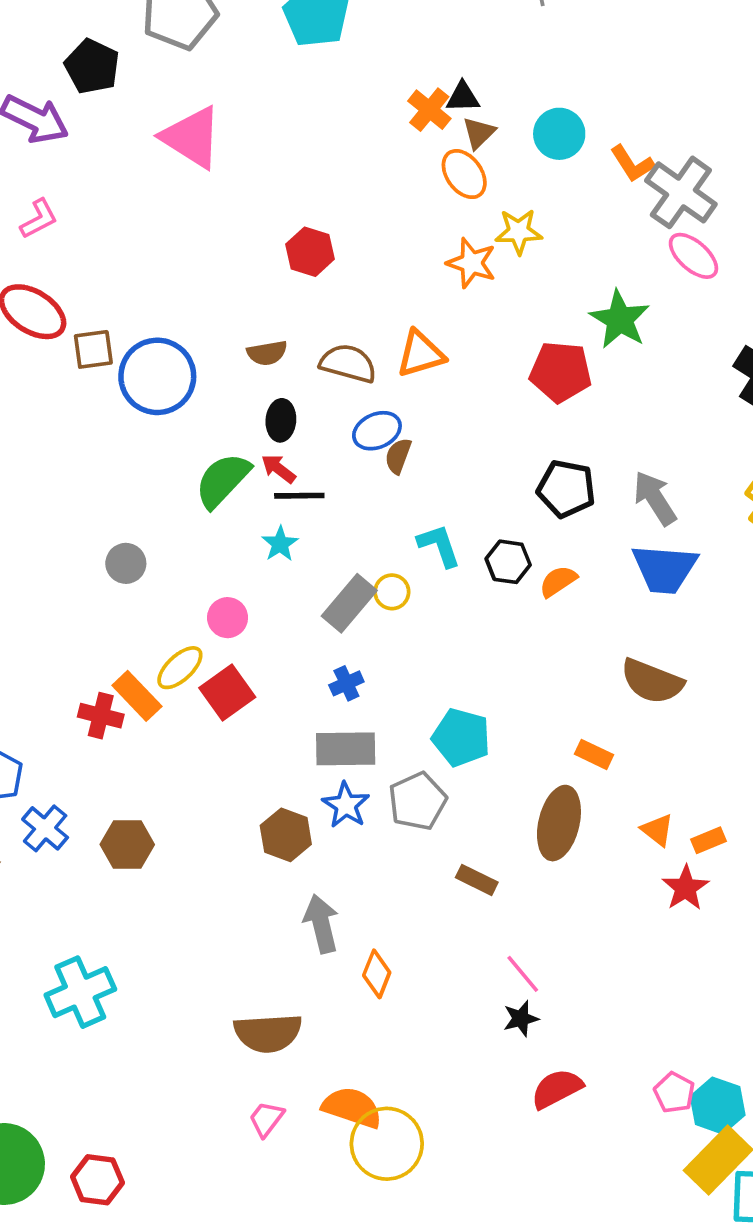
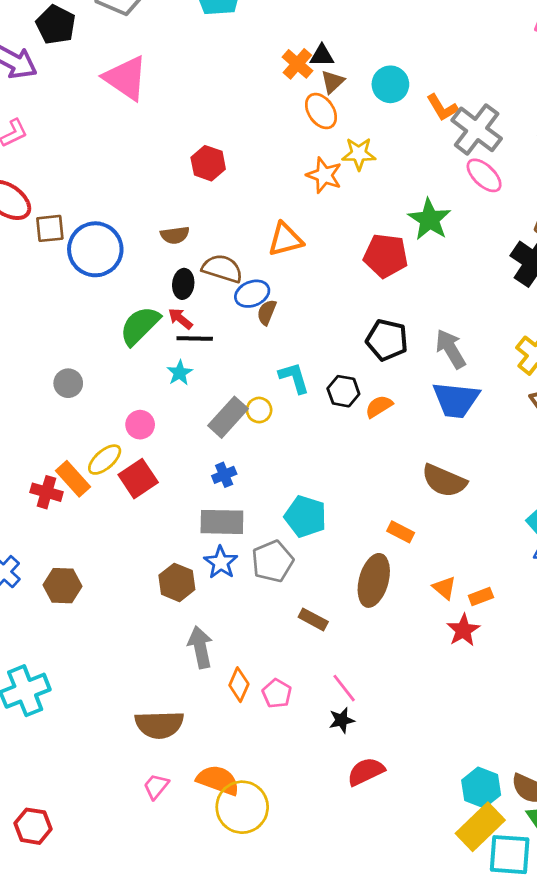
brown semicircle: (348, 363) -> (222, 269), moved
pink pentagon: (674, 1093) -> (277, 693), moved

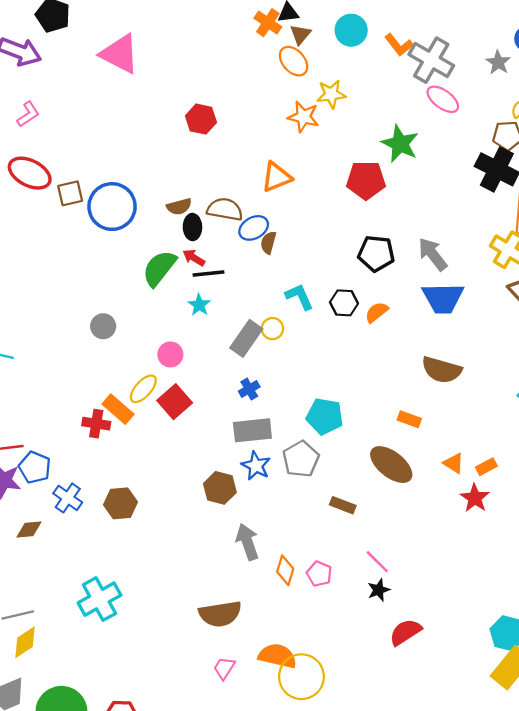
brown semicircle: (175, 235) -> (179, 207), moved
brown ellipse: (374, 580) -> (391, 465), turned -60

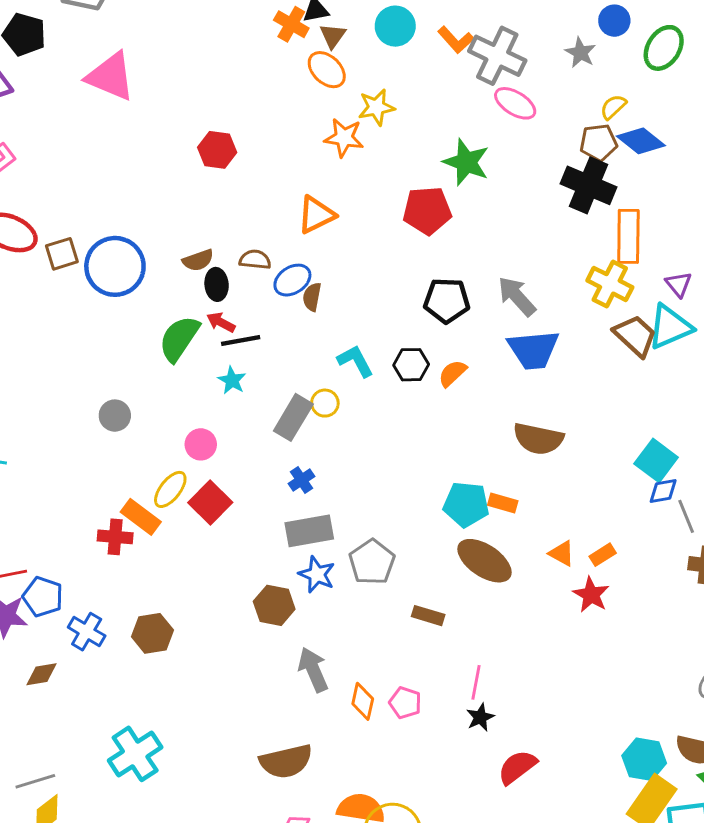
brown semicircle: (225, 209) -> (255, 260), size x0.7
cyan pentagon: (325, 416) -> (466, 504), moved
pink line: (377, 562) -> (476, 682), turned 60

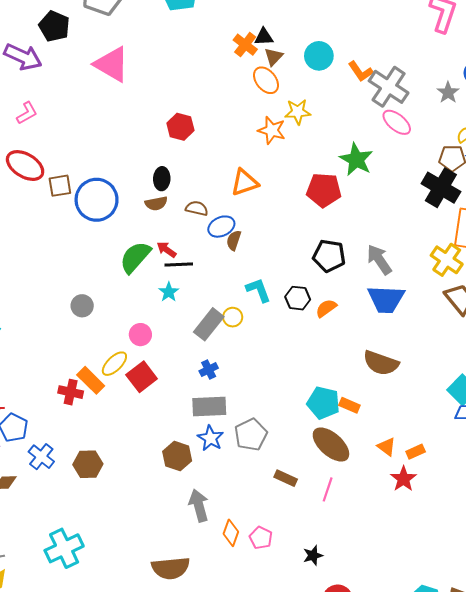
black ellipse: (217, 284) -> (162, 179), moved
pink line: (476, 682) -> (328, 489), moved

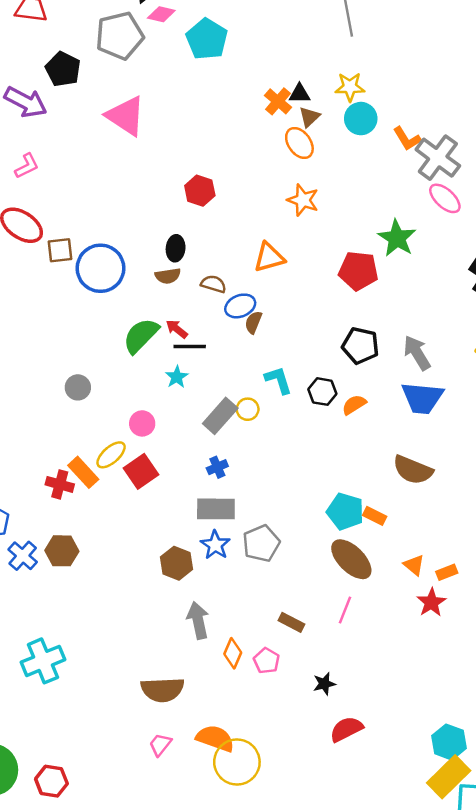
yellow star: (298, 112) -> (350, 87), moved
brown hexagon: (88, 464) -> (62, 551), moved
brown rectangle: (286, 478) -> (291, 622), moved

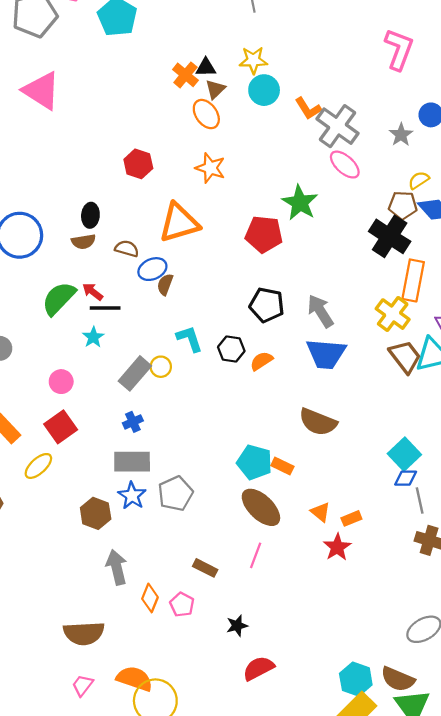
red hexagon: (200, 191) -> (138, 164), moved
orange triangle: (269, 257) -> (179, 223), size x1.4
yellow ellipse: (111, 455) -> (38, 466), moved

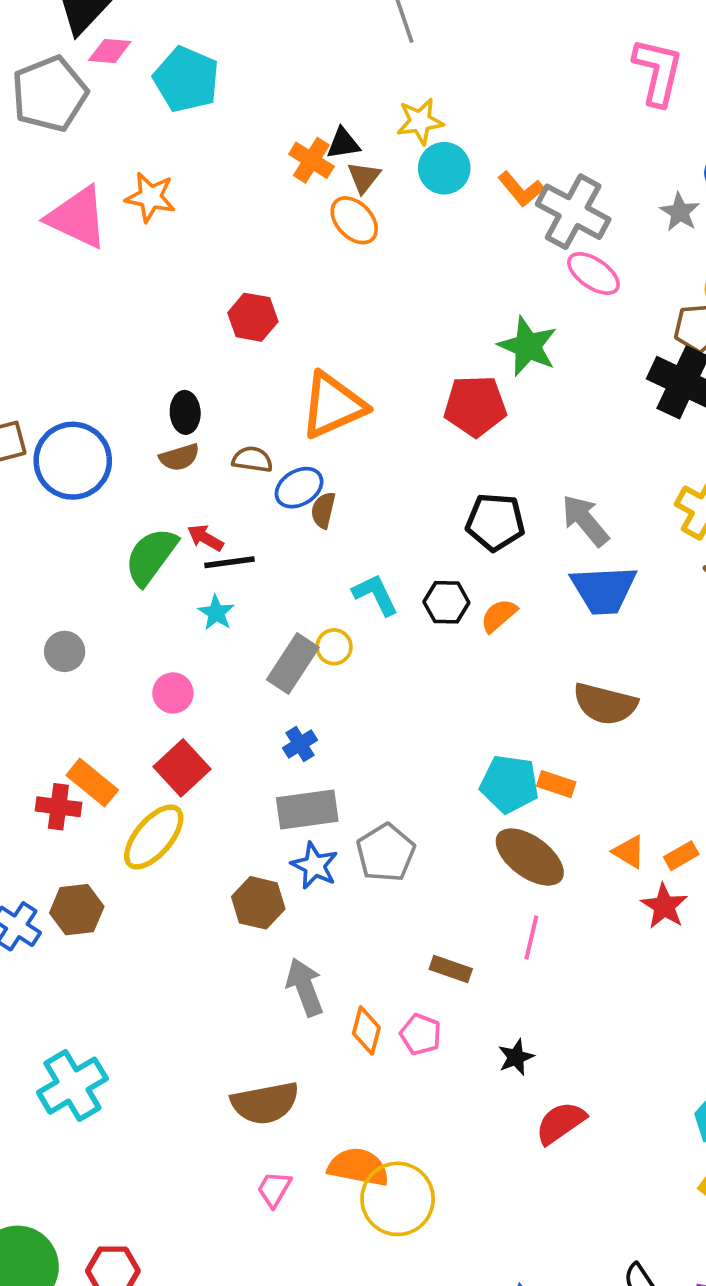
orange star: (210, 168) -> (150, 197), moved
yellow ellipse: (38, 466) -> (154, 837), size x1.4

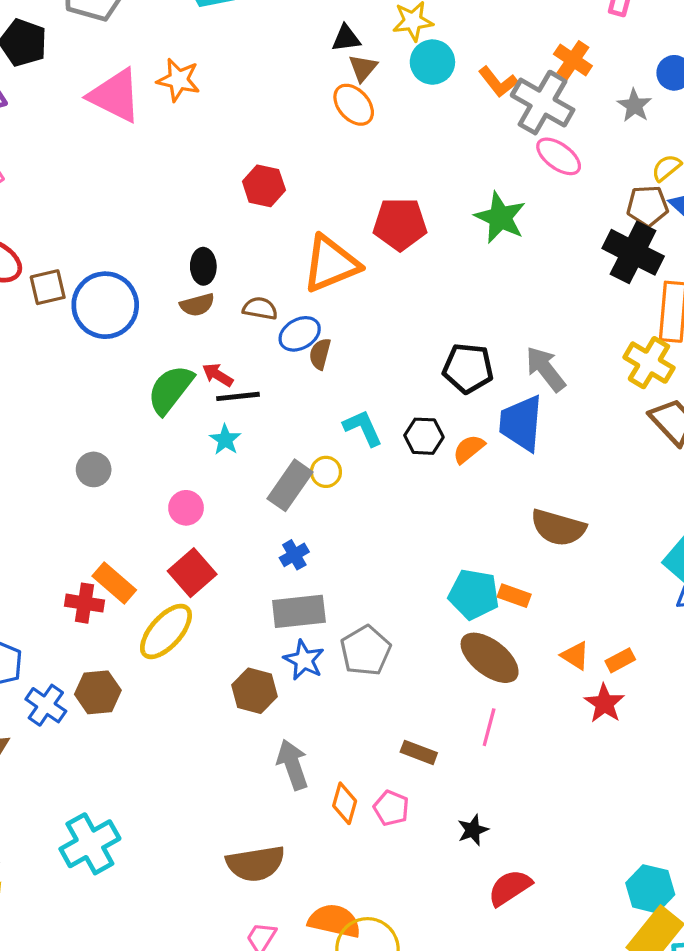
orange cross: (311, 160) -> (573, 60), moved
red pentagon: (475, 406) -> (400, 224), moved
blue trapezoid: (604, 590) -> (521, 423), moved, turned 96

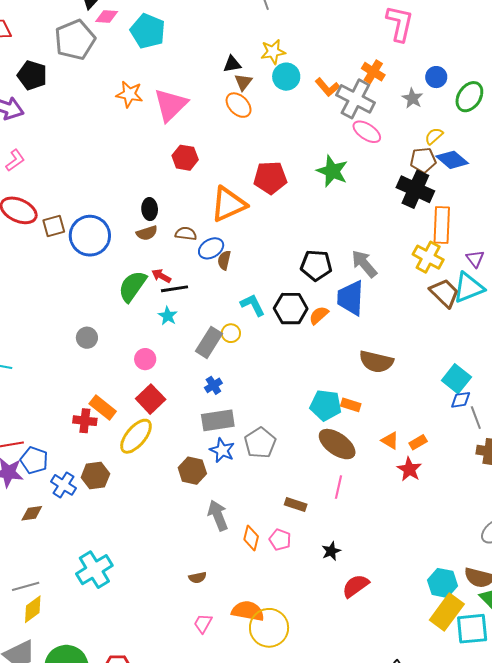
pink triangle: (115, 96) -> (171, 105), moved, turned 51
black hexagon: (424, 436) -> (291, 309), size x1.4
brown semicircle: (256, 864) -> (197, 578), size x0.5

